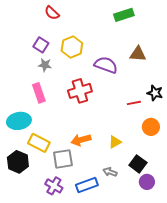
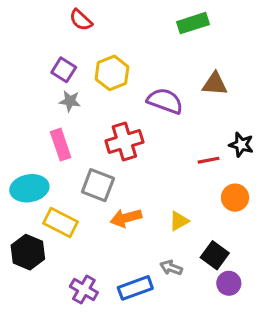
gray square: (63, 159) -> (98, 185), moved, turned 30

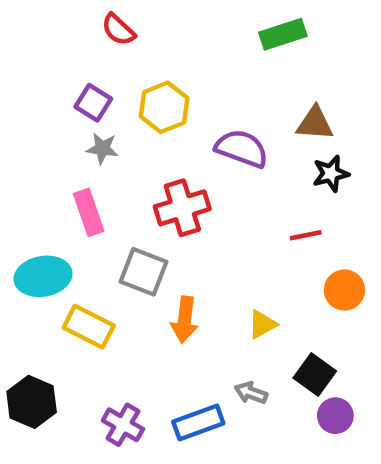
black star: (241, 145) -> (331, 174), moved, turned -30
orange arrow: (126, 218) -> (185, 320), turned -68
black hexagon: (28, 252) -> (32, 402), moved

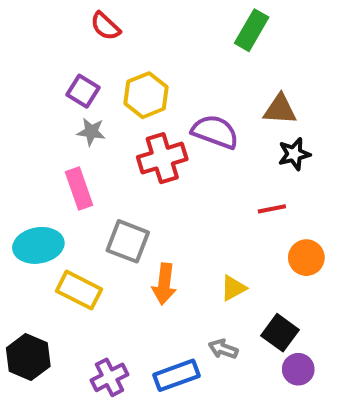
green rectangle: (283, 34) -> (252, 30), turned -42
red cross: (182, 208) -> (162, 158), moved
purple cross: (123, 425) -> (109, 377), turned 33

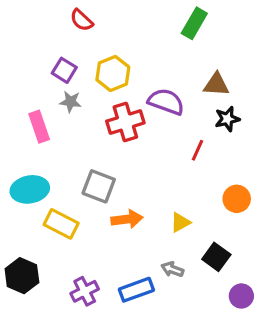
pink rectangle: (79, 189) -> (39, 127), moved
red line: (272, 209) -> (197, 150), moved, turned -55
orange arrow: (164, 284) -> (127, 219), turned -104
purple circle: (298, 369) -> (241, 296), moved

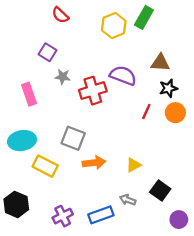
yellow hexagon: (113, 73) -> (114, 26), moved
gray star: (71, 102) -> (63, 77), moved
orange circle: (237, 199) -> (175, 113), moved

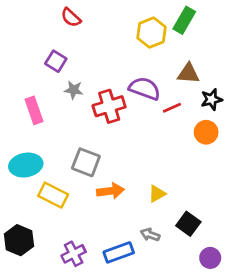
green rectangle: (144, 17) -> (184, 20), moved
yellow hexagon: (114, 26) -> (151, 33), moved
black star: (168, 88) -> (212, 99), moved
red line: (146, 112) -> (172, 108), moved, turned 42

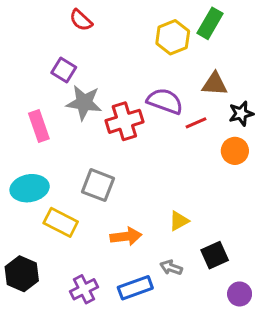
gray star: (74, 90) -> (84, 103), size x1.6
orange arrow: (110, 191) -> (126, 236), moved
black square: (188, 224) -> (215, 255), turned 30

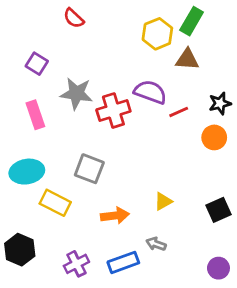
purple square: (64, 70) -> (37, 64), moved
brown triangle: (215, 84) -> (187, 59), moved
black square: (215, 255) -> (218, 210), moved

